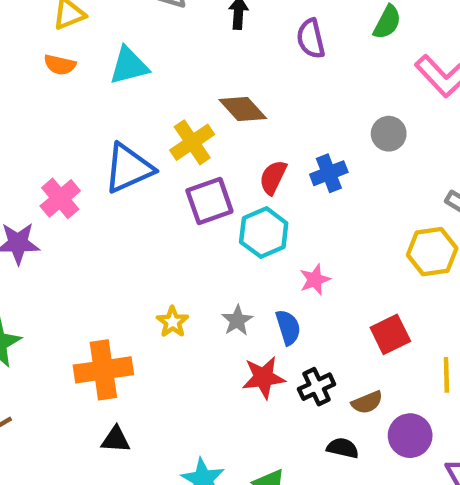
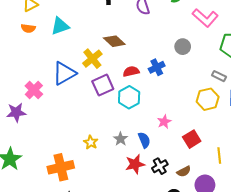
red semicircle: (273, 177) -> (131, 71), turned 56
pink star: (315, 280) -> (164, 122), moved

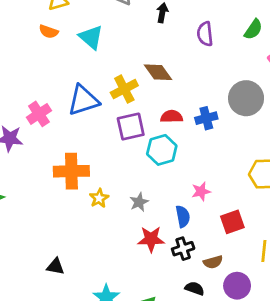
cyan triangle: (60, 26) -> (91, 37), turned 48
gray circle: (183, 47) -> (246, 98), size x1.6
blue semicircle: (144, 140) -> (183, 216), moved
orange cross: (61, 167) -> (71, 171), moved

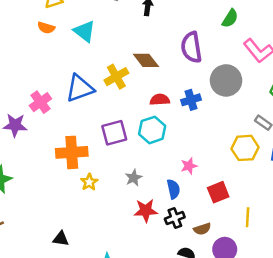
purple semicircle: (205, 34) -> (191, 47), moved, size x1.4
purple square: (131, 126) -> (114, 133), moved
yellow star: (99, 198) -> (89, 182), moved

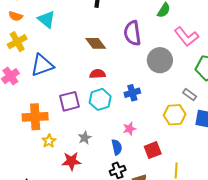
yellow cross: (116, 77) -> (17, 42), moved
red semicircle: (160, 100) -> (98, 74), moved
blue cross: (191, 100) -> (132, 93), moved
red star: (146, 211) -> (71, 161), moved

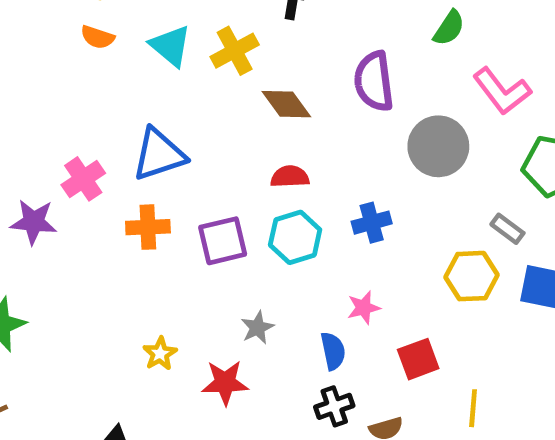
yellow cross: (17, 42) -> (235, 51), moved
orange cross: (35, 117) -> (148, 227), moved, size x0.7
yellow star: (49, 141) -> (160, 354), moved

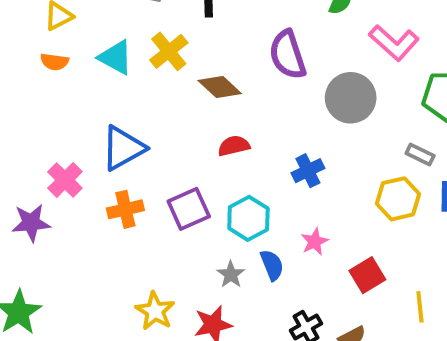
cyan hexagon: (295, 237) -> (248, 218), moved
blue semicircle: (333, 351) -> (272, 265), moved
yellow star: (160, 354) -> (155, 311), size x1.4

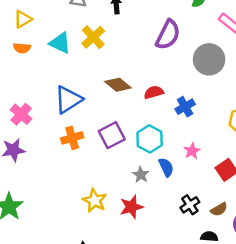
purple semicircle: (288, 55) -> (168, 35), turned -132
brown diamond: (220, 87) -> (118, 85), moved
red semicircle: (234, 146) -> (154, 92), moved
pink cross: (65, 180) -> (21, 114), moved

